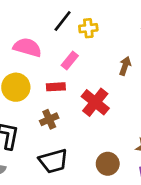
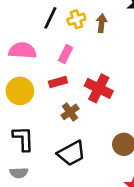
brown arrow: (125, 66) -> (102, 23), moved
brown cross: (49, 119) -> (70, 112), moved

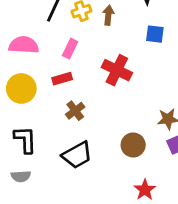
red cross: (99, 88) -> (117, 70), moved

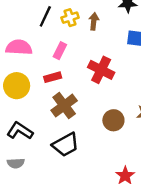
brown cross: (75, 111) -> (64, 106), size x1.5
black L-shape: (25, 140) -> (20, 131), turned -55
brown circle: (133, 145) -> (113, 120), moved

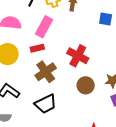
pink rectangle: (60, 51) -> (44, 27), size x1.5
red cross: (101, 70) -> (78, 56), moved

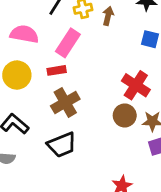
red cross: (78, 56) -> (136, 85), moved
brown circle: (86, 85) -> (125, 115), moved

